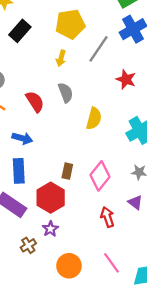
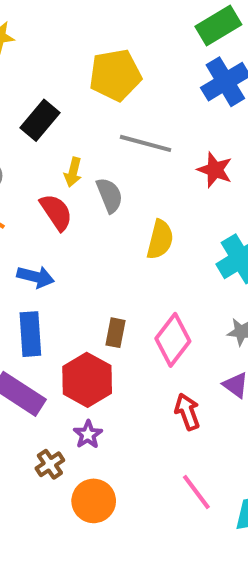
black rectangle: (20, 31) -> (40, 120), moved
gray line: (98, 49) -> (146, 143), moved, turned 72
yellow arrow: (61, 58) -> (73, 172), moved
orange circle: (69, 266) -> (94, 501), moved

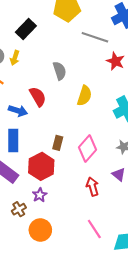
gray line: (146, 143) -> (95, 37), moved
yellow arrow: (73, 172) -> (15, 58), moved
red semicircle: (56, 212) -> (38, 97), moved

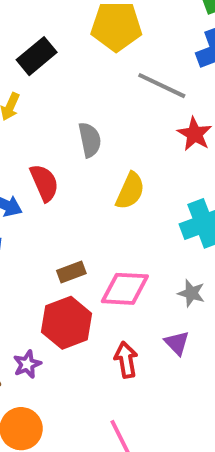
brown rectangle: (58, 143) -> (71, 272), turned 48
pink diamond: (88, 149) -> (125, 289), turned 45
red hexagon: (41, 166) -> (67, 323), moved

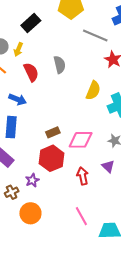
red semicircle: (44, 183) -> (31, 72), moved
yellow semicircle: (130, 191) -> (93, 90), moved

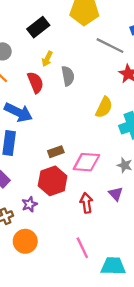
yellow arrow: (18, 49) -> (47, 59), moved
blue arrow: (18, 99) -> (18, 112), size x1.4

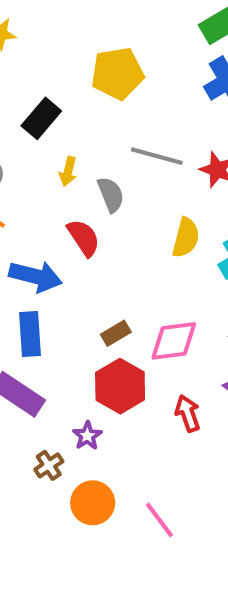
gray line: (110, 46) -> (157, 156), moved
red semicircle: (35, 82) -> (84, 238), moved
pink line: (82, 248) -> (159, 520), moved

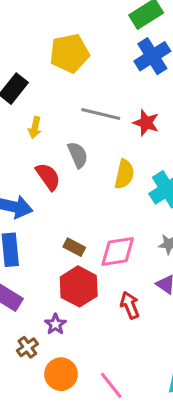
gray semicircle: (111, 195) -> (78, 155), moved
brown rectangle: (116, 333) -> (74, 247), turned 60

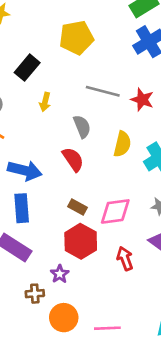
red semicircle: (48, 177) -> (73, 159), moved
brown cross: (27, 347) -> (35, 294), turned 30
pink line: (111, 385) -> (107, 328), turned -55

